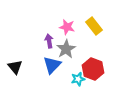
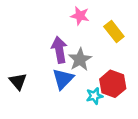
pink star: (67, 27) -> (80, 16), moved
purple arrow: (49, 41) -> (59, 50), size x1.5

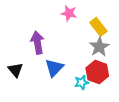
purple arrow: (59, 50) -> (37, 43), moved
gray star: (80, 60) -> (99, 47), moved

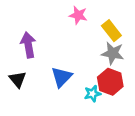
purple arrow: (37, 43) -> (28, 45), moved
gray star: (99, 47) -> (113, 53), turned -30

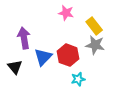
blue triangle: (62, 77) -> (43, 57), moved
red hexagon: (110, 82) -> (68, 55), moved

